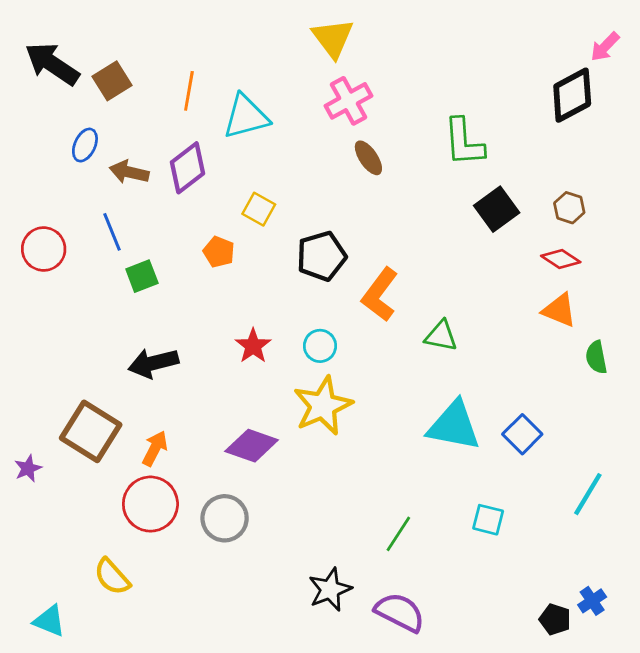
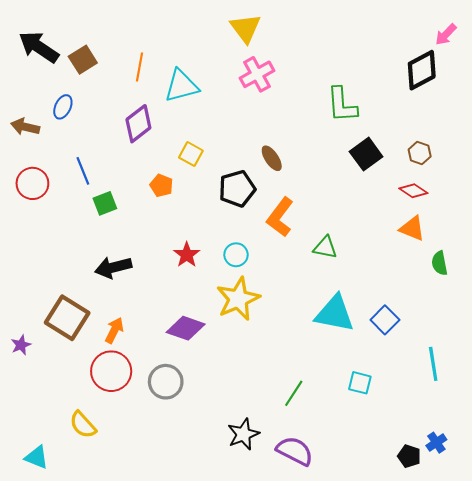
brown ellipse: (368, 158) -> (272, 158), moved
brown arrow: (129, 172) -> (25, 127), moved
cyan line: (588, 494) -> (433, 364), turned -40

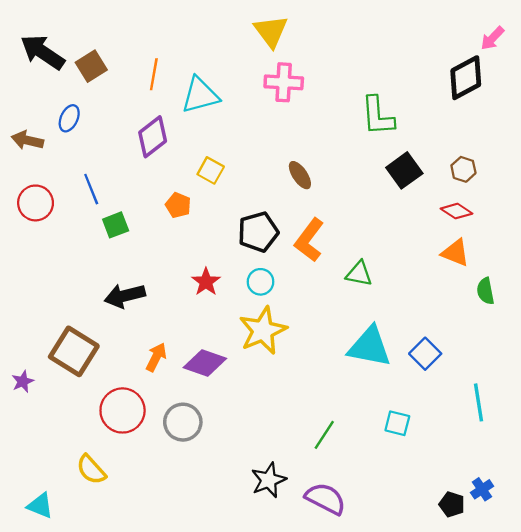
pink cross: (257, 74) -> (284, 82), turned 32
black pentagon: (237, 189) -> (258, 232), moved
orange arrow: (114, 330) -> (156, 357), moved

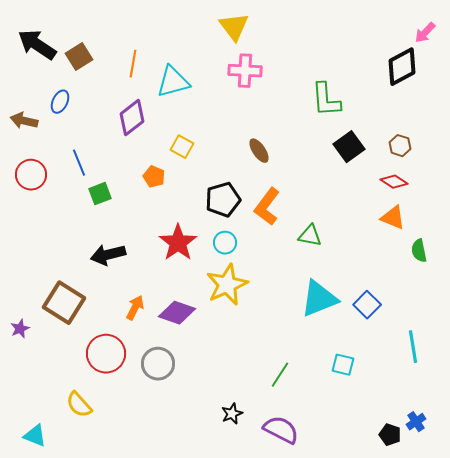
red star: (206, 282) -> (178, 243), size x1.5
cyan triangle: (370, 347) -> (319, 299), turned -33
black star: (269, 480) -> (232, 414), size x0.7

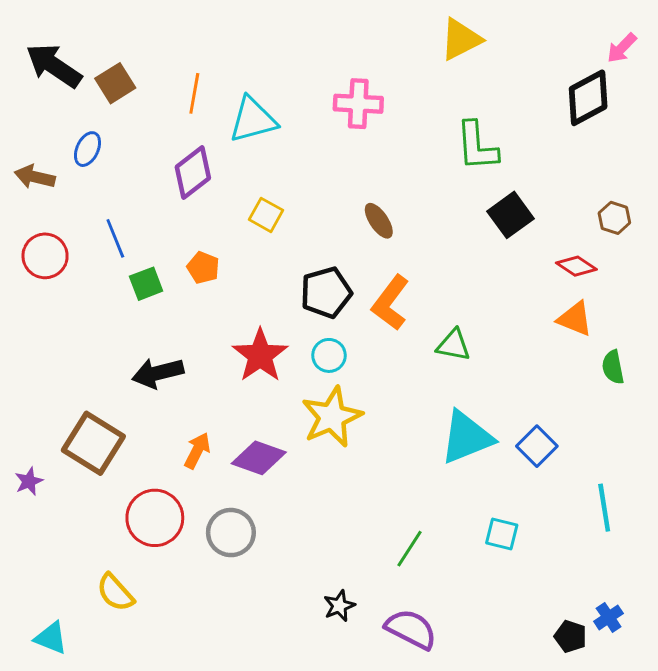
yellow triangle: (234, 27) -> (461, 39), moved, turned 40
brown hexagon: (400, 146) -> (614, 218), moved
orange pentagon: (154, 177) -> (203, 268), moved

